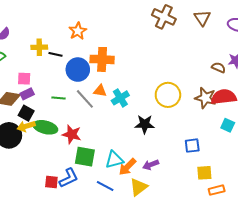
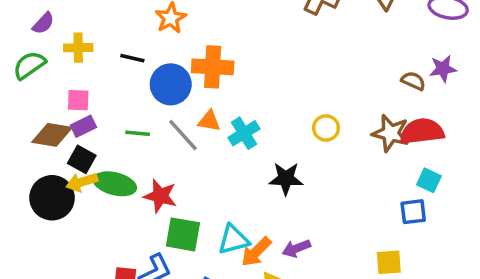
yellow cross: (39, 47) -> (78, 48), moved
yellow circle: (168, 95) -> (326, 128), size x0.6
blue square: (192, 146) -> (413, 212), moved

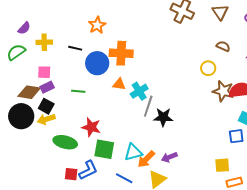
brown semicircle: (413, 81) -> (223, 46), moved
yellow circle: (326, 128) -> (208, 68), moved
gray line: (183, 135) -> (148, 106), moved, turned 60
green ellipse: (115, 184) -> (65, 142), moved
black circle: (52, 198) -> (21, 116), moved

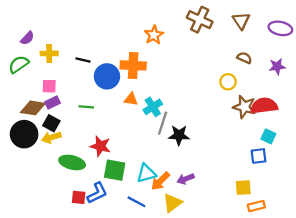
orange star: (97, 25) -> (154, 35), moved

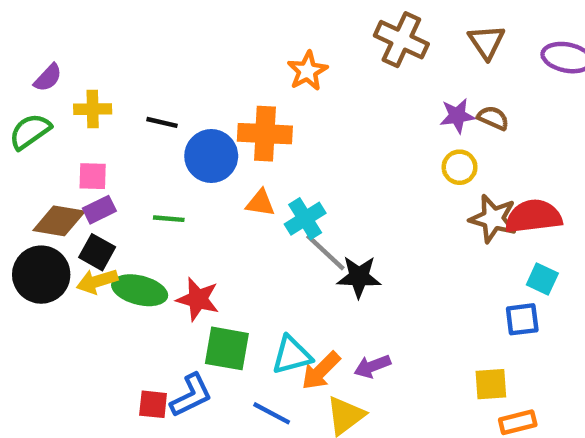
purple star: (277, 67) -> (457, 116), moved
gray line: (163, 123) -> (325, 252), turned -65
green ellipse: (72, 162) -> (140, 290), moved

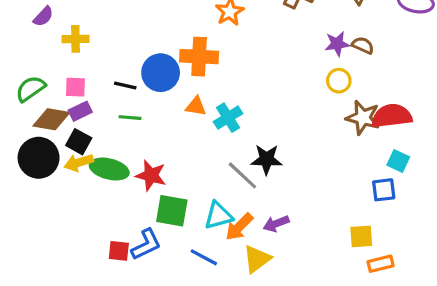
black line: (162, 122) -> (125, 86), moved
green semicircle: (30, 131) -> (31, 89), moved
gray line: (325, 252) -> (242, 175), moved

